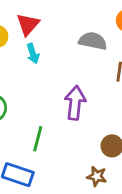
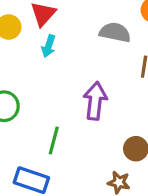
cyan arrow: (33, 54) -> (49, 46), turned 36

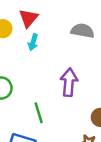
green line: (54, 140) -> (39, 113), turned -30

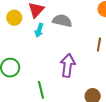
gray semicircle: (82, 31) -> (62, 21), moved

